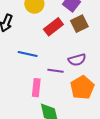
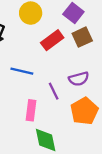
purple line: (55, 71) -> (54, 91), turned 56

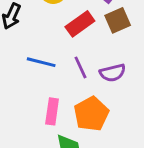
purple line: (54, 91) -> (81, 67), moved
orange pentagon: (84, 111) -> (91, 114), moved

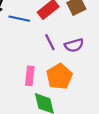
blue line: (41, 62) -> (19, 19), moved

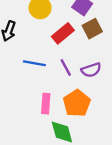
blue line: (19, 19) -> (34, 63), moved

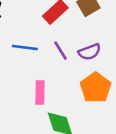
orange pentagon: (77, 103) -> (96, 88), moved

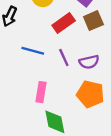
orange pentagon: (96, 88) -> (90, 94), turned -30

